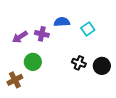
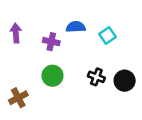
purple arrow: (20, 37) -> (16, 33), moved, turned 119
green circle: (33, 62) -> (52, 76), moved

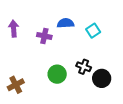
green circle: (52, 76) -> (57, 74), moved
black circle: (125, 81) -> (102, 78), moved

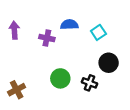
black cross: (84, 67) -> (90, 83), moved
black circle: (102, 78) -> (109, 63), moved

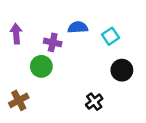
green circle: (60, 78) -> (41, 66), moved
black cross: (90, 83) -> (94, 102), moved, turned 32

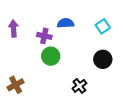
cyan square: (111, 36) -> (103, 26), moved
green circle: (41, 66) -> (51, 56), moved

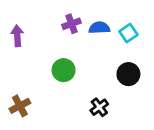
blue semicircle: (66, 23) -> (99, 28), moved
purple cross: (44, 36) -> (71, 24), moved, turned -32

